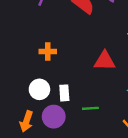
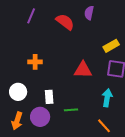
white circle: (39, 89) -> (18, 92), moved

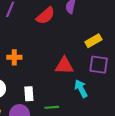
red semicircle: (65, 22) -> (46, 16), turned 102
cyan arrow: (107, 98) -> (81, 89), moved, turned -36

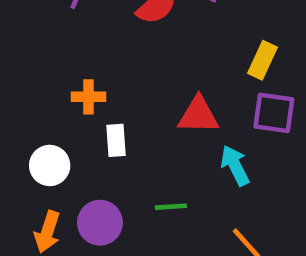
yellow rectangle: (93, 41) -> (262, 60), turned -35
white rectangle: (29, 94) -> (116, 140), moved

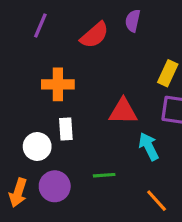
orange cross: (89, 97) -> (58, 84), moved, size x1.4
white circle: (50, 165) -> (37, 146), moved

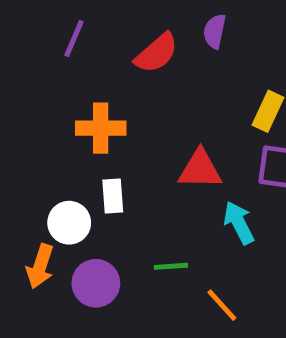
orange arrow: (18, 193) -> (40, 266), moved
orange line: (157, 201) -> (222, 305), moved

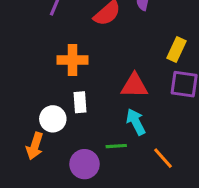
cyan arrow: (239, 223) -> (136, 122), moved
purple circle: (96, 283) -> (85, 164), moved
orange line: (222, 305) -> (163, 158), moved

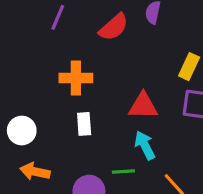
white circle: (53, 119) -> (22, 131), moved
orange arrow: (35, 146) -> (35, 172), turned 84

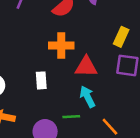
orange cross: (76, 78) -> (61, 46), moved

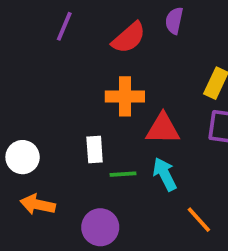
green line: (71, 117) -> (123, 174), moved

